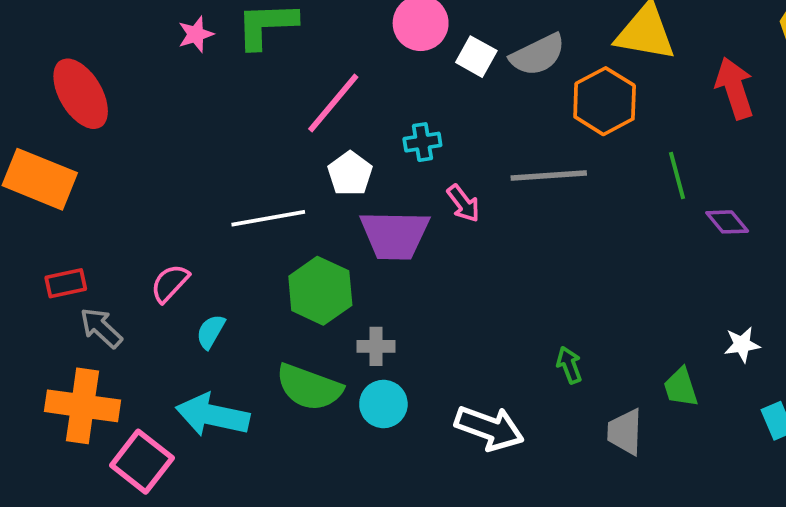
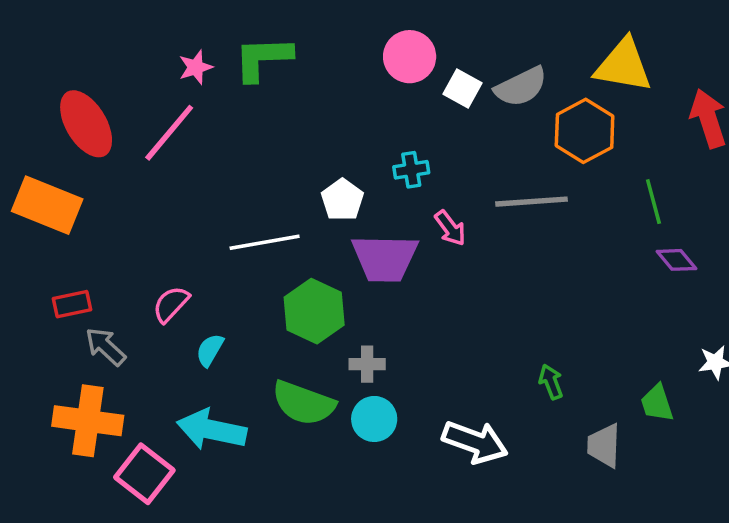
pink line: (333, 103) -> (169, 133), moved
purple diamond: (727, 222) -> (676, 260), moved

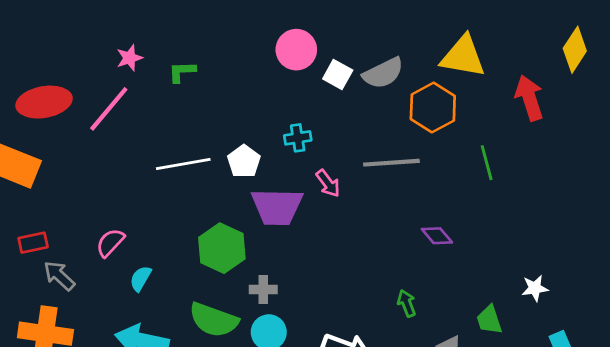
green L-shape: (263, 58) -> (182, 72), moved, size x0.6
red ellipse: (86, 124) -> (44, 102), turned -69
white line: (265, 242) -> (183, 164), moved
purple diamond: (676, 260) -> (437, 236), moved

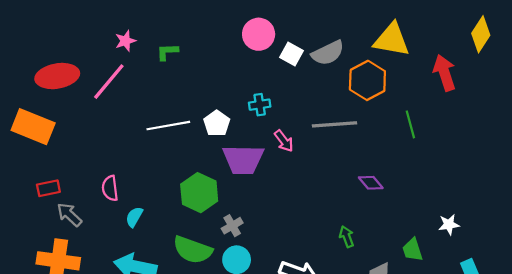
pink semicircle: (110, 243) -> (110, 188), turned -50
gray cross: (263, 290) -> (232, 226), turned -30

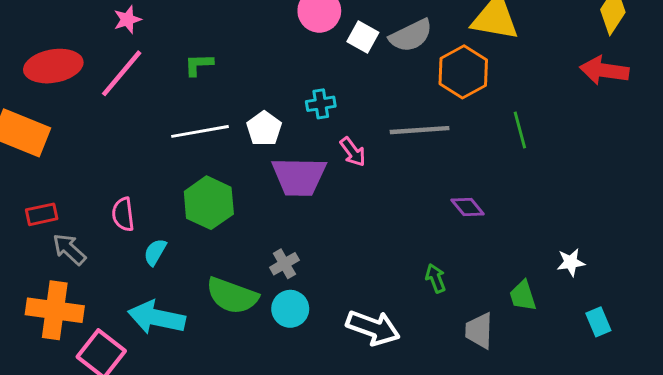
pink star: (125, 41) -> (127, 20), moved
green L-shape: (167, 52) -> (199, 65), moved
red arrow: (444, 73) -> (604, 70), moved, turned -64
green hexagon: (199, 193) -> (209, 203), moved

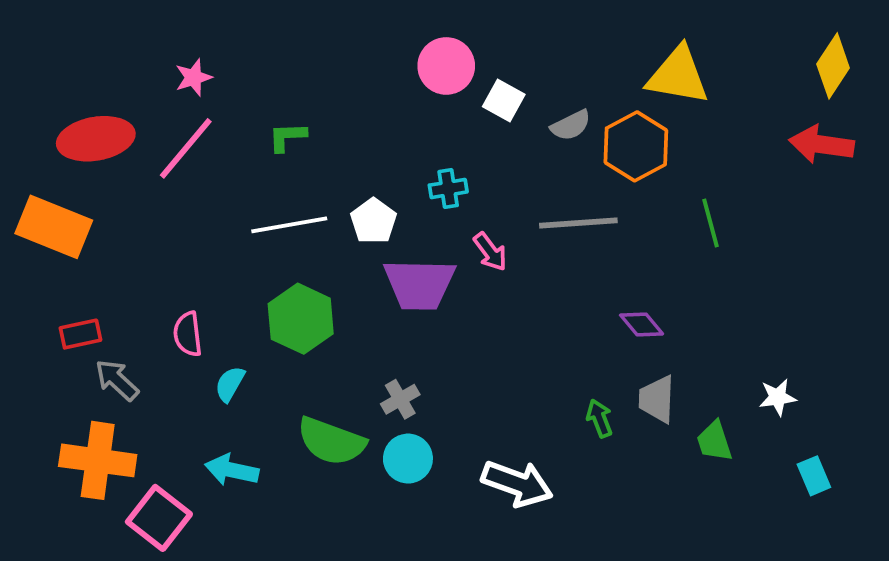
gray semicircle: (411, 36) -> (571, 125), moved, size x0.7
cyan arrow: (157, 318) -> (232, 470), size x0.7
gray trapezoid: (479, 331) -> (657, 399), moved

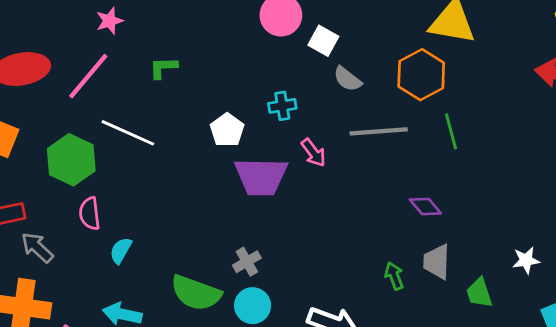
pink star: (193, 77) -> (109, 21), moved
gray semicircle: (571, 125) -> (347, 79), moved, turned 64
green line: (711, 223) -> (451, 131), moved
white line: (289, 225) -> (128, 133), moved, turned 34
green hexagon: (301, 319) -> (71, 160), moved

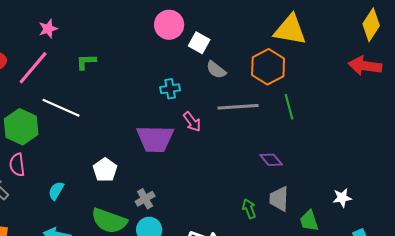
white pentagon: (227, 130) -> (105, 170), moved
pink semicircle: (90, 214) -> (17, 165), moved

